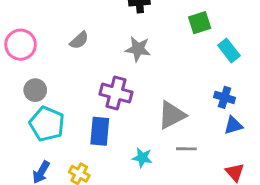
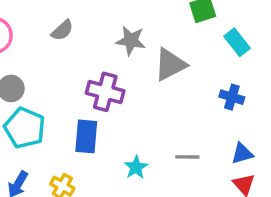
gray triangle: (172, 115) -> (170, 65), moved
blue triangle: (233, 125) -> (242, 154), moved
cyan star: (142, 158) -> (136, 167), turned 30

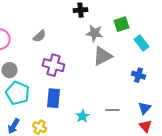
gray star: (131, 41) -> (94, 33), moved
purple cross: (105, 92) -> (54, 65), moved
blue triangle: (242, 154) -> (144, 108), turned -32

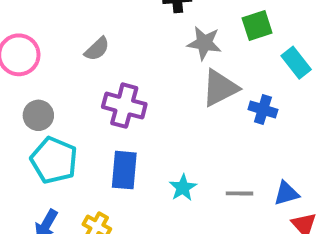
blue cross: (138, 75) -> (263, 109), moved
blue triangle: (144, 108) -> (286, 193), moved, turned 32
cyan star: (82, 116) -> (183, 188), moved

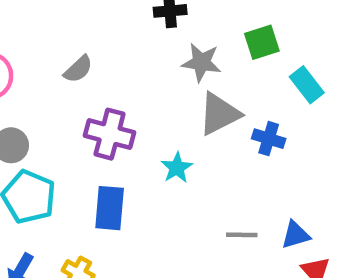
cyan star: (183, 188) -> (177, 168), moved

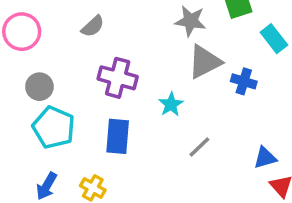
gray line: (242, 235) -> (199, 147), moved, turned -45

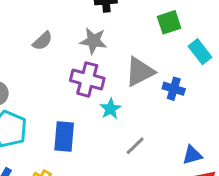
gray star: (190, 21) -> (93, 41), moved
purple cross: (118, 78) -> (87, 79), moved

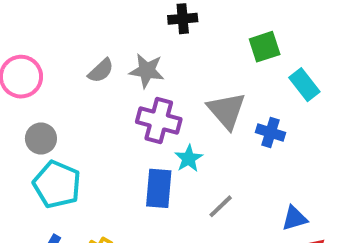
gray star: (93, 41) -> (147, 71), moved
gray triangle: (140, 72) -> (227, 111), turned -44
blue rectangle: (64, 137) -> (159, 188), moved

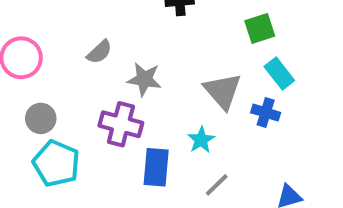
gray star: (147, 71) -> (144, 79), moved
cyan rectangle: (304, 85) -> (279, 73), moved
purple cross: (159, 121) -> (121, 124), moved
cyan star: (189, 158) -> (201, 140), moved

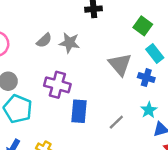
green square: (260, 28) -> (143, 26), turned -36
gray star: (144, 79) -> (69, 43), moved
cyan star: (201, 140) -> (149, 110), moved

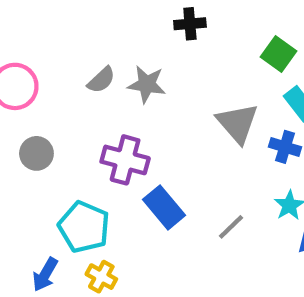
cyan pentagon: (18, 109) -> (84, 227), moved
blue rectangle: (79, 111) -> (164, 207), turned -45

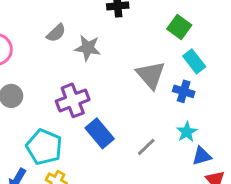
gray semicircle: (101, 80) -> (56, 33), moved
purple cross: (125, 160) -> (73, 100), turned -36

